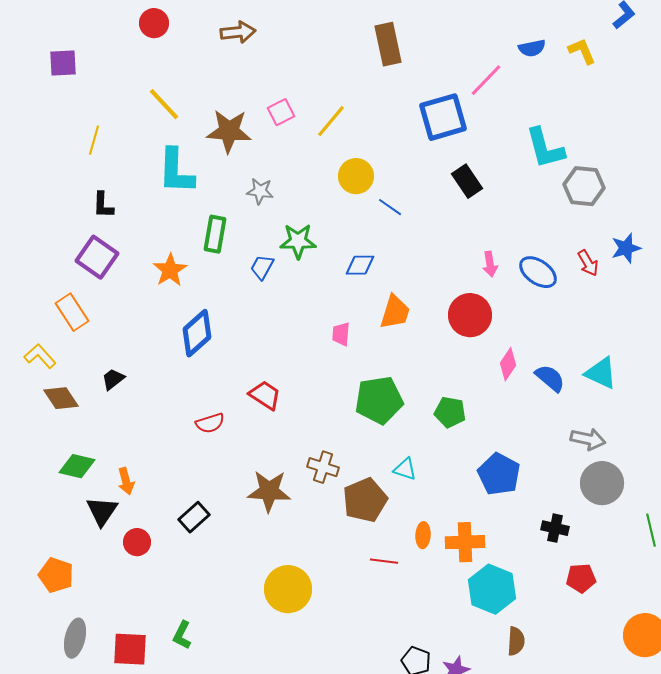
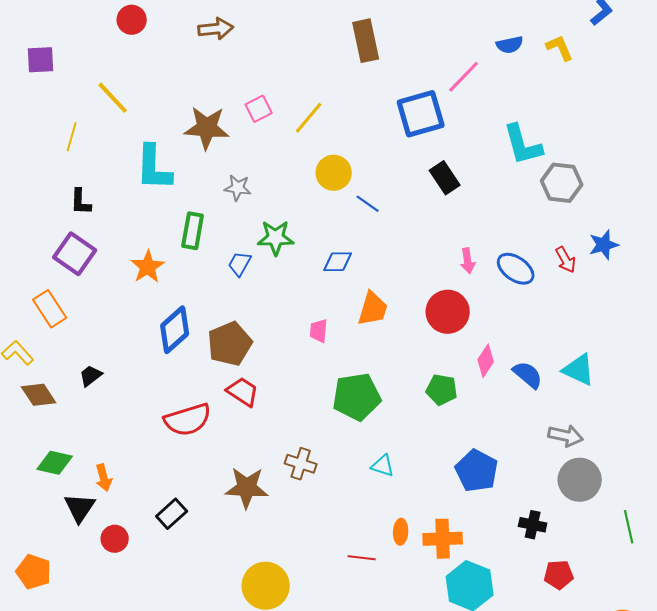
yellow line: (164, 104) -> (113, 98), moved
green pentagon: (450, 412) -> (442, 390), moved
red semicircle: (210, 423) -> (188, 420), size x1.6
brown pentagon: (365, 500) -> (230, 344), moved

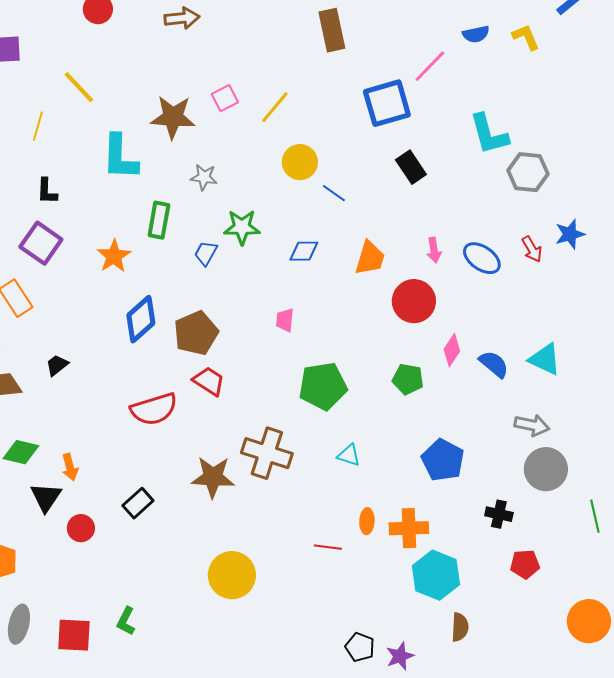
orange trapezoid: (373, 309) -> (370, 258), moved
brown cross: (301, 464) -> (267, 453), size x1.6

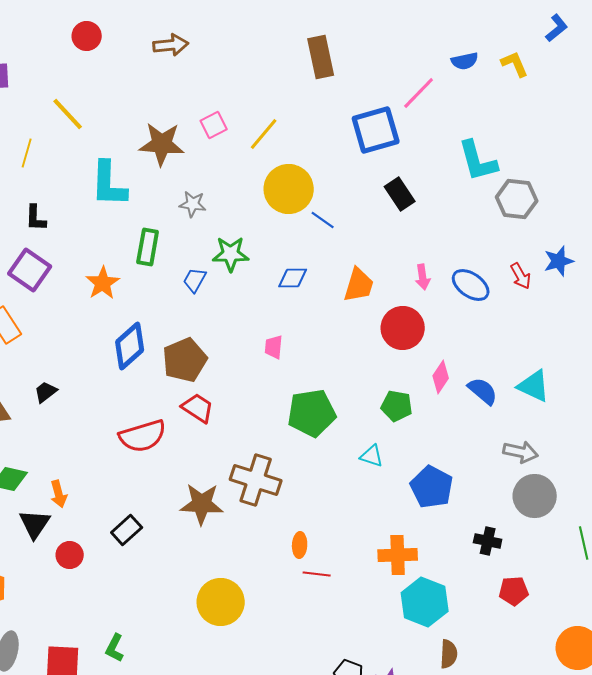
yellow circle: (300, 162) -> (289, 189), size x1.4
cyan triangle: (349, 455) -> (372, 456), moved
orange ellipse: (367, 521) -> (300, 545), moved

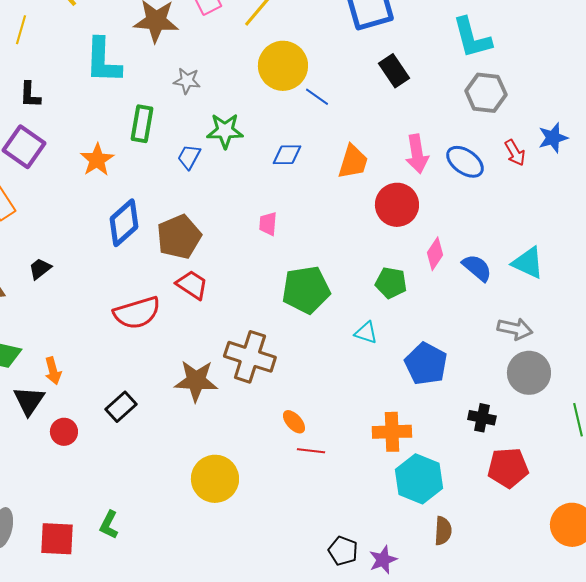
gray hexagon: (517, 199) -> (486, 93), moved
pink arrow: (423, 277) -> (417, 154), size x1.5
orange ellipse: (300, 545) -> (294, 422), turned -45
red pentagon: (514, 591) -> (508, 468), size x1.4

